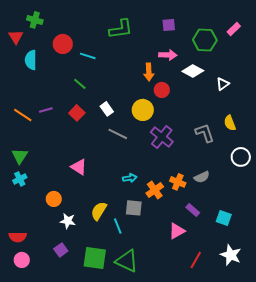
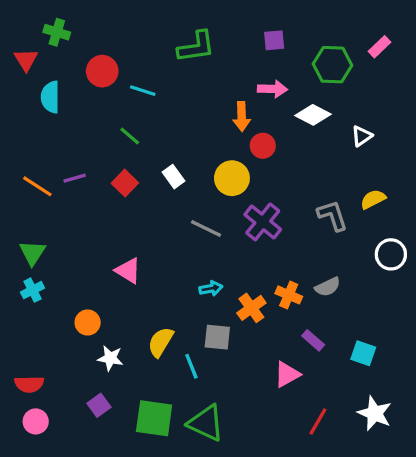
yellow semicircle: (230, 123) -> (373, 199), turned 84
gray line: (118, 134) -> (206, 228), moved

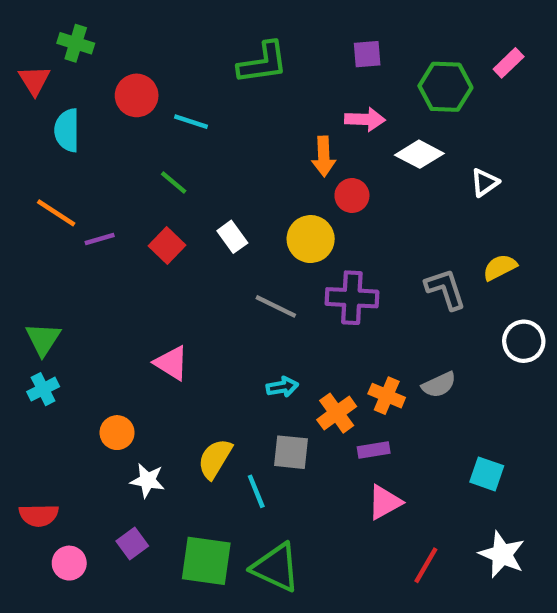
orange line: (37, 186) -> (56, 213), moved
purple cross: (263, 222) -> (352, 298), turned -36
purple rectangle: (313, 340) -> (374, 450), moved, turned -50
pink circle: (36, 421) -> (69, 563), moved

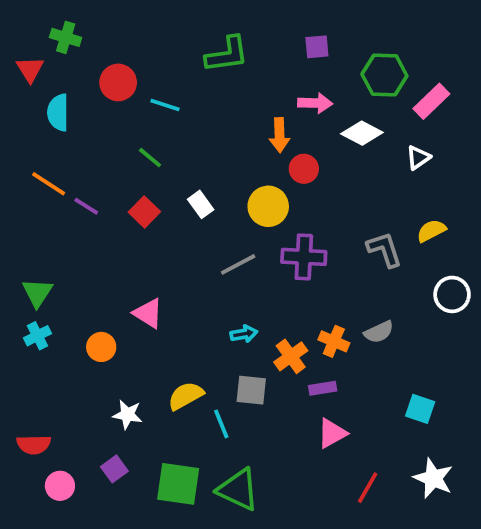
pink rectangle: (509, 63) -> (431, 101), moved, size x1.4
purple line: (100, 239) -> (86, 206), turned 48
gray line: (276, 306) -> (238, 264), turned -54
orange circle: (117, 433) -> (101, 347), moved
yellow semicircle: (215, 459) -> (186, 396), turned 30

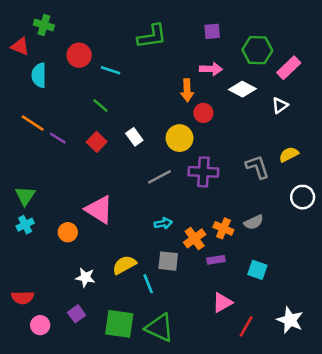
red triangle: (30, 69) -> (20, 46), turned -36
pink triangle: (148, 313) -> (99, 210), size x1.4
cyan square: (420, 409) -> (257, 270), moved
pink triangle: (332, 433) -> (222, 303), moved

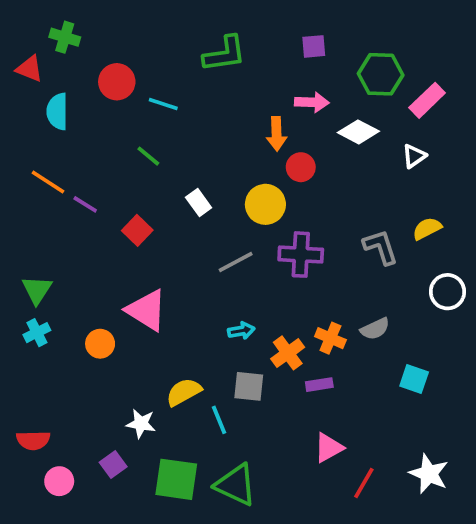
red square: (97, 142) -> (137, 230), moved
cyan square: (257, 270) -> (414, 379), moved
white star: (85, 277) -> (141, 424), moved

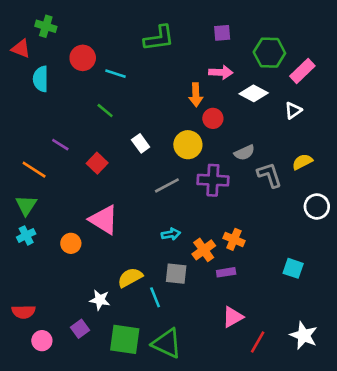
orange line: (48, 182) -> (34, 170), moved
gray semicircle: (375, 329) -> (244, 153), moved

